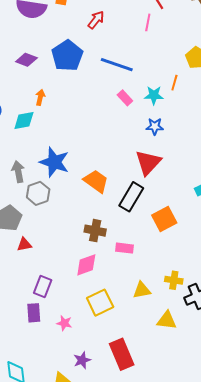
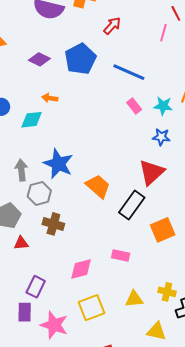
orange arrow: (40, 97) -> (50, 98), turned -98
brown cross: (95, 231) -> (53, 224), moved
pink star: (64, 323) -> (54, 325), size x1.8

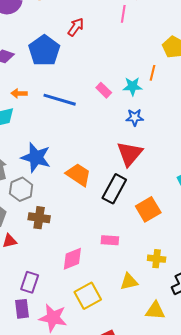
red arrow: (112, 26) -> (76, 27), moved
blue line: (129, 72) -> (60, 100), moved
yellow cross: (167, 292) -> (157, 259), moved

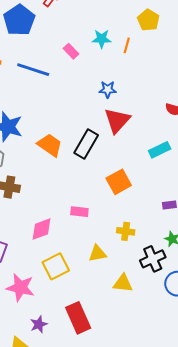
cyan star: (132, 86) -> (102, 39), moved
pink rectangle: (104, 90) -> (71, 51), moved
red triangle: (130, 154) -> (117, 120), moved
black rectangle: (114, 189) -> (86, 144), moved

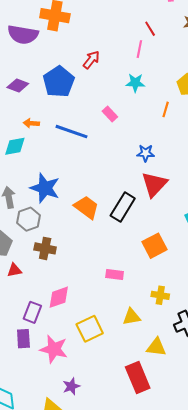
cyan star: (102, 39) -> (135, 83), moved
pink diamond: (41, 229) -> (59, 297), moved
red rectangle: (78, 318) -> (138, 378), moved

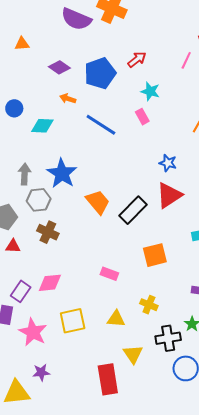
cyan star: (135, 83) -> (150, 91), moved
orange arrow: (31, 123) -> (68, 99), moved
yellow triangle: (156, 347) -> (133, 354), turned 35

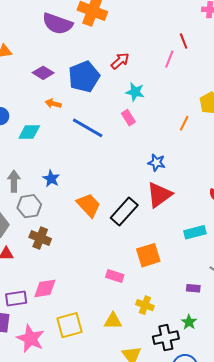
blue star: (62, 173) -> (51, 179), size x0.6
pink rectangle: (109, 274) -> (115, 276), moved
purple rectangle: (21, 291) -> (16, 299), turned 50

